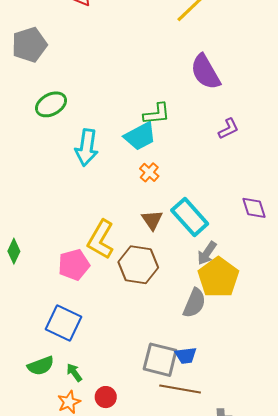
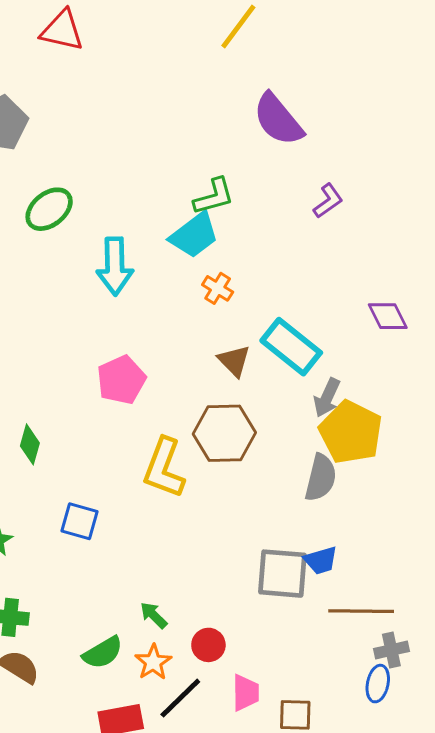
yellow L-shape: (101, 240) -> (164, 468), moved
pink pentagon: (74, 265) -> (121, 380), moved
blue square: (63, 323) -> (80, 521), moved, size x0.7
green semicircle: (41, 366) -> (103, 653), moved
brown line: (180, 389) -> (361, 611), moved

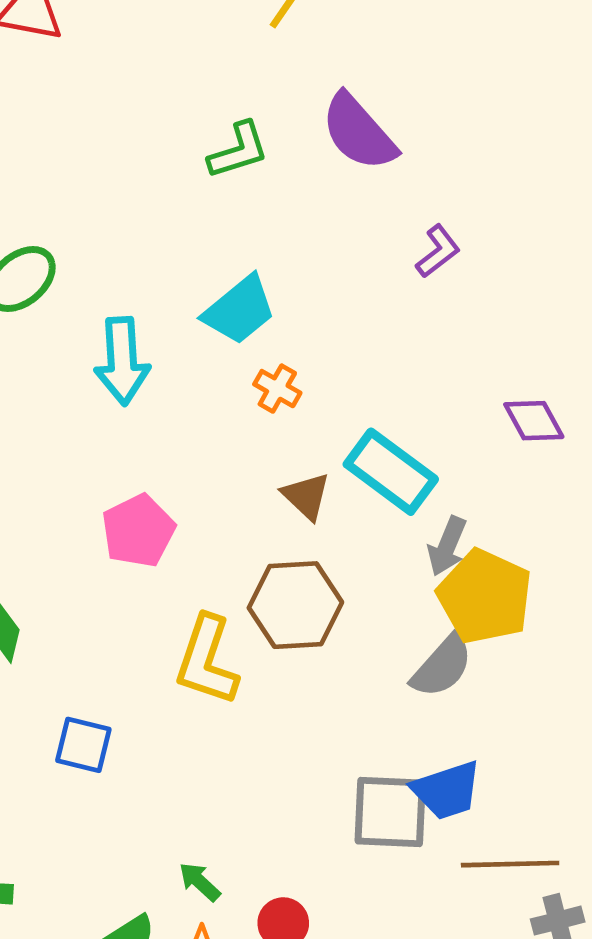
green L-shape: (214, 197) -> (238, 150), moved
gray semicircle: (321, 478) -> (442, 666), turned 30
blue trapezoid: (321, 560) -> (447, 790), size x1.4

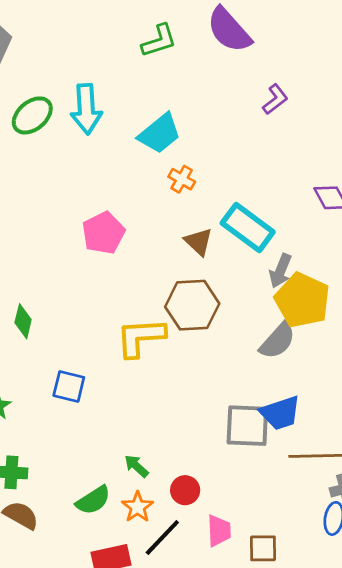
cyan arrow: (122, 361) -> (86, 109), moved
pink pentagon: (138, 531) -> (103, 233), moved
yellow L-shape: (207, 660) -> (141, 337), turned 68

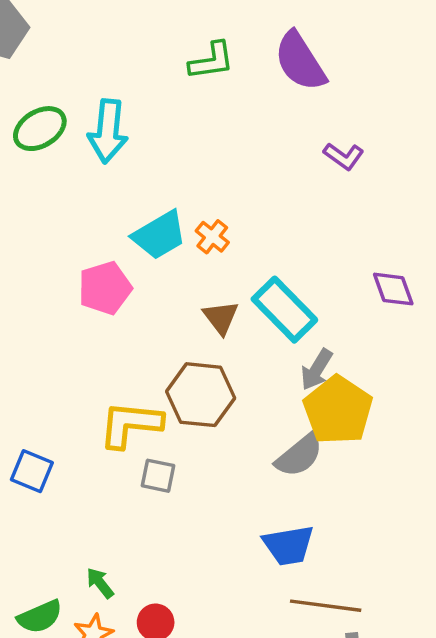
purple L-shape: (275, 99) -> (344, 156), turned 64
cyan trapezoid: (160, 133) -> (159, 235), moved
gray square: (247, 426) -> (158, 476), moved, size x0.6

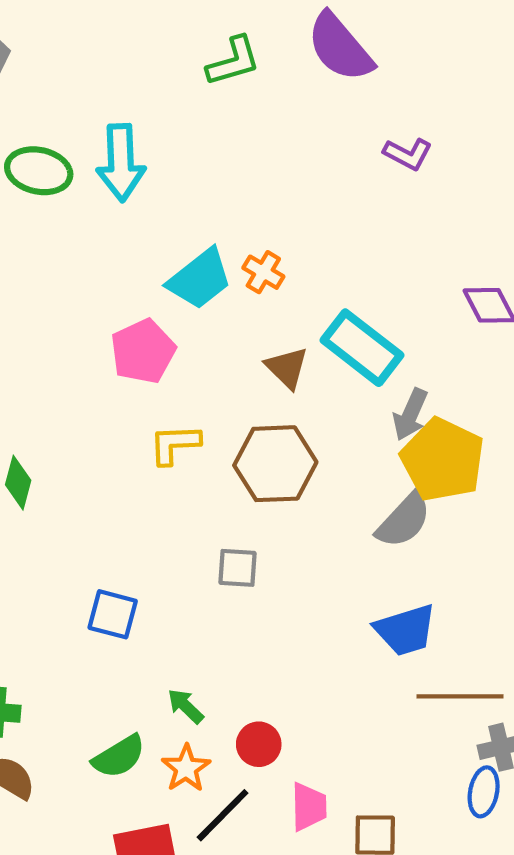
green ellipse: (40, 129) -> (39, 171), turned 51
yellow L-shape: (130, 424) -> (175, 444), moved, size x0.7
blue square: (32, 471) -> (113, 614), moved

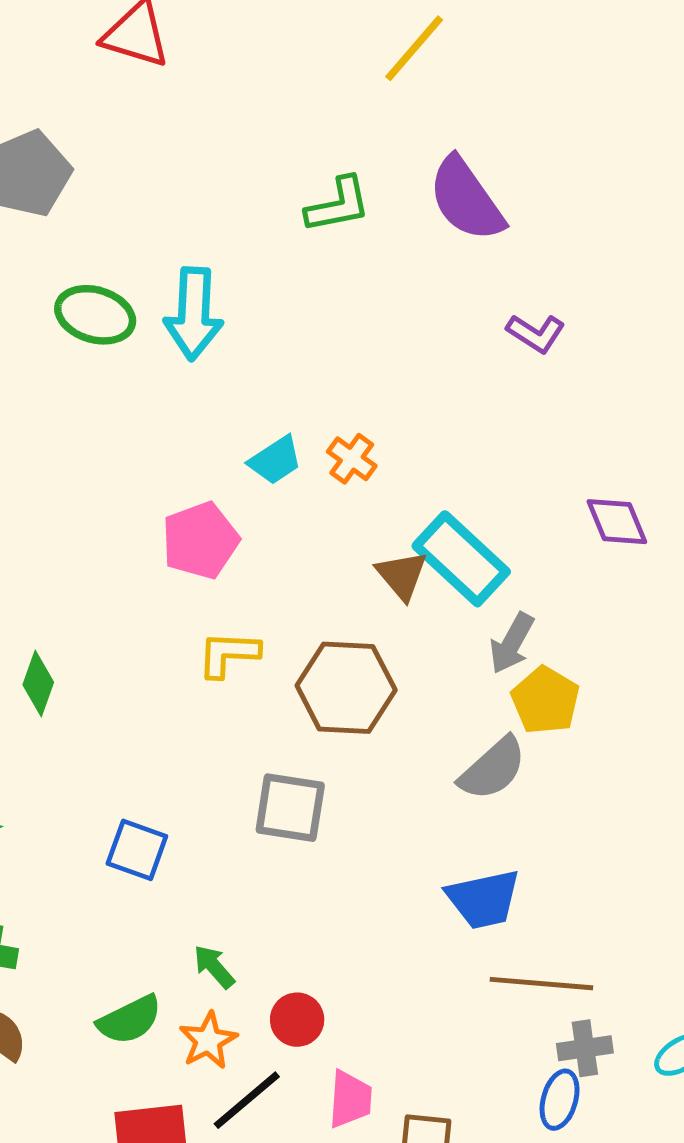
cyan trapezoid: (200, 279) -> (275, 460), size x0.7
brown triangle: (287, 368) -> (402, 575), moved
yellow pentagon: (443, 460) -> (545, 700), size x0.7
gray square: (237, 568) -> (290, 808), size x1.4

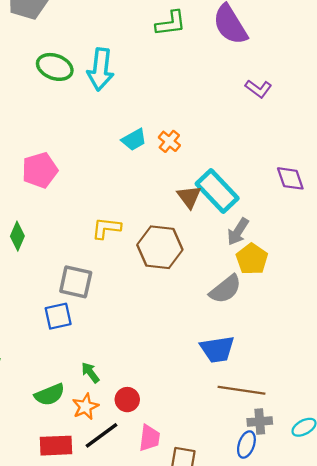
pink pentagon: (200, 540) -> (40, 170), moved
gray square: (290, 808) -> (76, 282), moved
blue square: (137, 850) -> (58, 316), turned -36

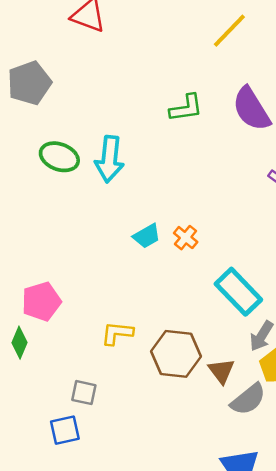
pink pentagon: (40, 170) -> (41, 301), moved
brown triangle: (189, 197) -> (221, 371), moved
gray square: (76, 282) -> (84, 393), size x0.7

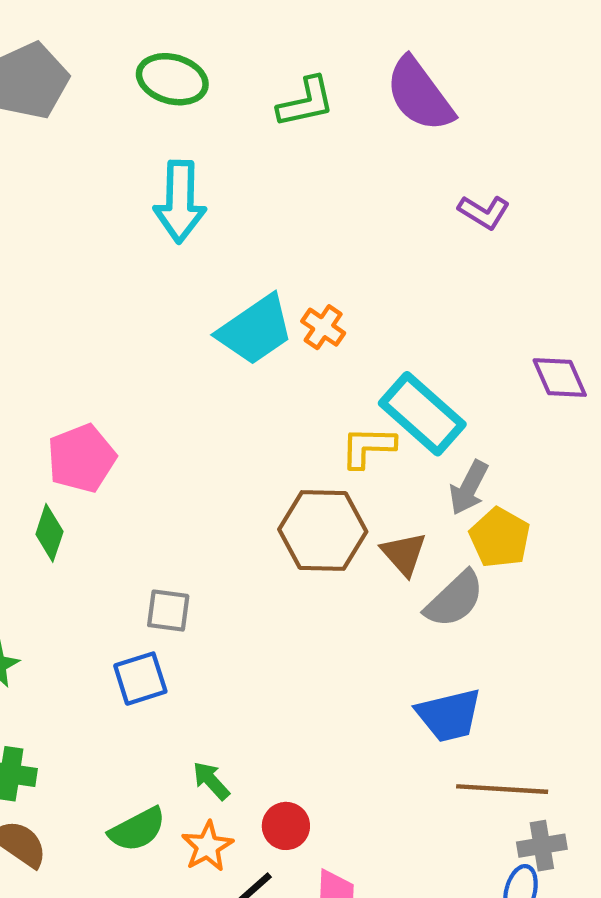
green ellipse: (59, 157) -> (172, 79), moved
cyan trapezoid: (147, 236) -> (255, 330), size x1.6
yellow L-shape: (117, 333) -> (368, 447), moved

